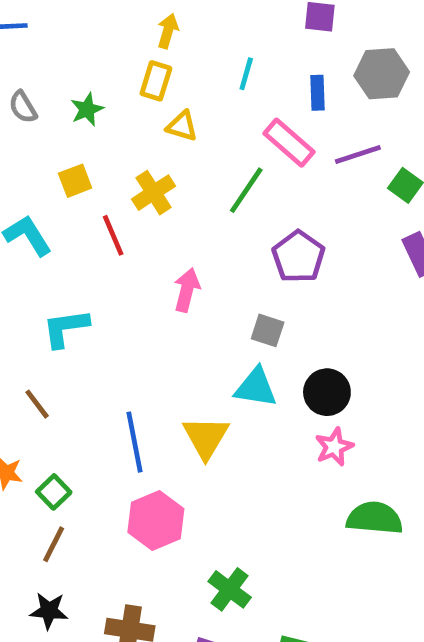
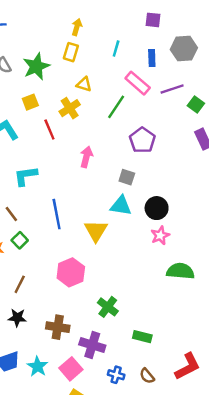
green star: (87, 109) -> (36, 66), size x1.6
yellow triangle: (182, 126) -> (84, 84), moved
blue line: (135, 442) -> (57, 214), moved
green square: (54, 492) -> (20, 240), moved

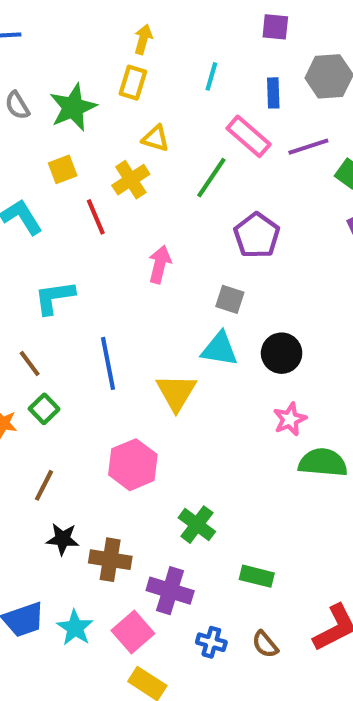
pink star: (160, 235) -> (290, 419), moved
black star: (17, 318) -> (63, 539), moved

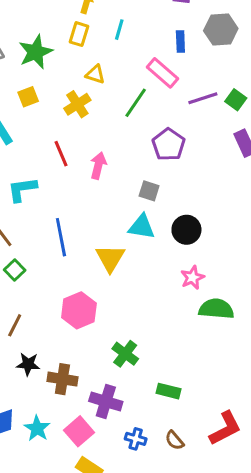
cyan line: (211, 76) -> (119, 30), moved
purple line: (308, 147) -> (203, 98), moved
red line: (96, 217) -> (61, 154), moved

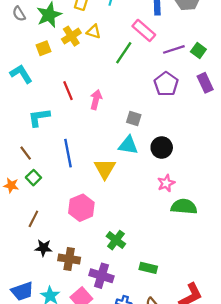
yellow cross: (77, 104) -> (71, 36), moved
purple pentagon: (169, 145) -> (166, 84), moved

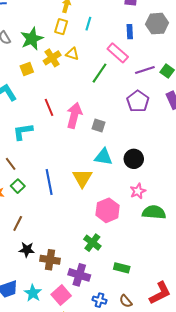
pink arrow: (96, 100) -> (74, 115), size x1.4
gray square: (134, 119) -> (98, 126), moved
blue line: (68, 153) -> (49, 182), moved
pink hexagon: (81, 208) -> (108, 210), moved

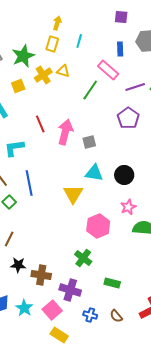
gray square: (98, 126) -> (89, 142), turned -32
blue line: (49, 182) -> (29, 183), moved

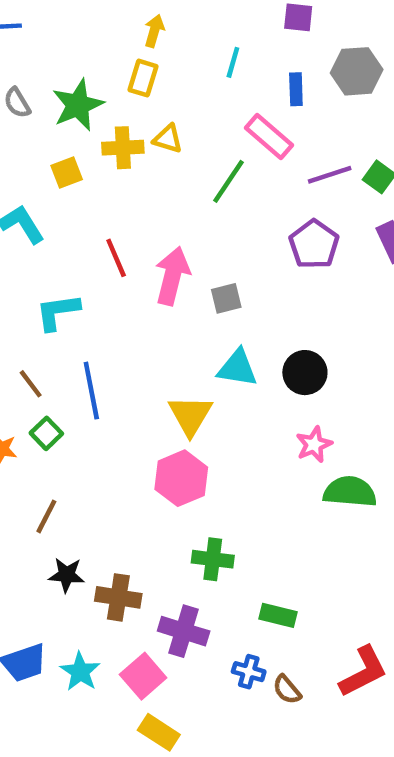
cyan line: (79, 41) -> (233, 62), moved
yellow cross: (43, 75) -> (123, 148), turned 30
pink hexagon: (98, 226) -> (181, 478), moved
green cross: (83, 258) -> (213, 559), turned -30
blue cross: (90, 315) -> (249, 672), moved

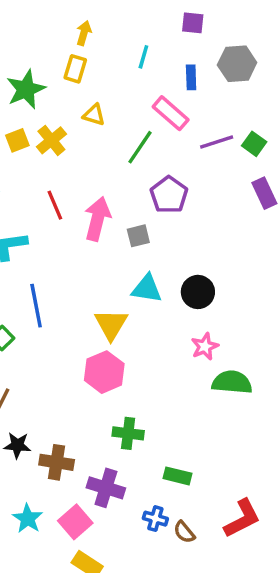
yellow cross: (123, 148) -> (51, 140), moved, turned -36
purple pentagon: (314, 244) -> (169, 195), moved

